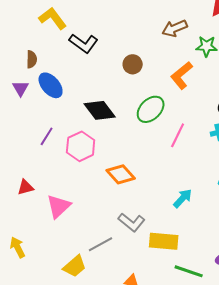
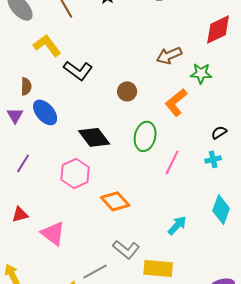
green ellipse: (151, 109) -> (145, 136), turned -32
purple line: (47, 136) -> (23, 163), moved
pink triangle: (59, 206) -> (53, 233), turned -40

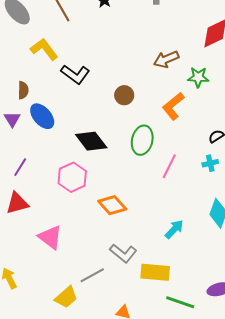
red triangle: (20, 214) -> (17, 203), moved, size x1.4

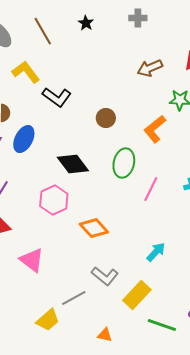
brown arrow: (166, 59) -> (150, 68), moved
blue ellipse: (42, 116) -> (24, 139), turned 68
yellow rectangle: (155, 272) -> (137, 295), turned -52

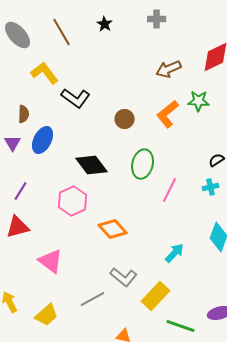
orange L-shape: (155, 129) -> (168, 114), moved
yellow trapezoid: (48, 320) -> (47, 315), moved

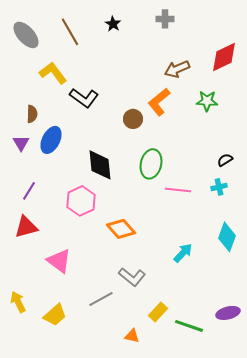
orange L-shape: (168, 114) -> (159, 102), moved
black diamond: (92, 165) -> (100, 165), turned 32
pink line: (170, 190) -> (178, 190), turned 70
yellow rectangle: (156, 296) -> (158, 312), moved, size x0.7

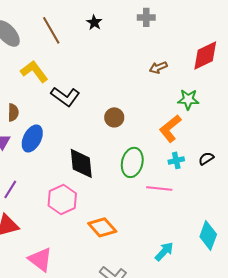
brown arrow: (177, 69) -> (158, 67), size x0.7
orange L-shape: (159, 102) -> (170, 128), moved
cyan cross: (219, 187) -> (176, 160), moved

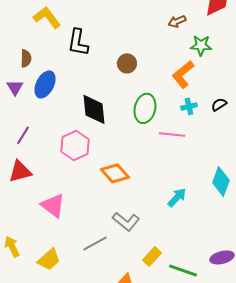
brown arrow: (158, 67) -> (177, 21), moved
black L-shape: (65, 96) -> (78, 42), turned 64

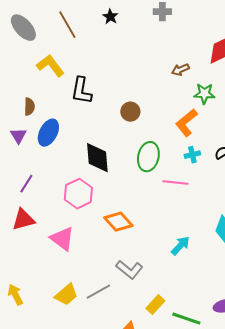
pink triangle: (53, 205) -> (62, 239), moved
yellow trapezoid: (49, 259) -> (66, 295), moved

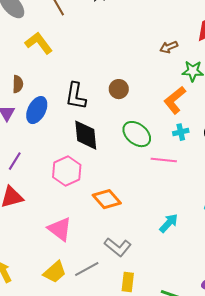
black L-shape: (81, 91) -> (76, 96), moved
green ellipse: (148, 157) -> (137, 134), turned -64
pink triangle: (62, 239) -> (60, 229), moved
yellow rectangle: (155, 305) -> (128, 282), moved, turned -36

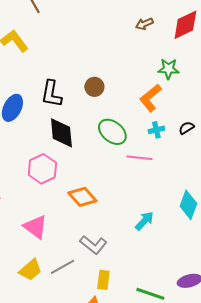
brown arrow: (169, 47) -> (144, 24), moved

